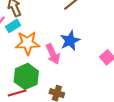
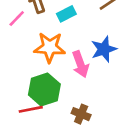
cyan rectangle: (13, 26) -> (66, 14), moved

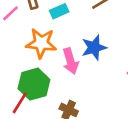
red line: (31, 109) -> (20, 103), turned -50

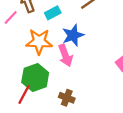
blue star: (94, 48) -> (73, 35), moved

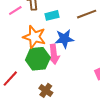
green hexagon: (35, 78) -> (38, 59), moved

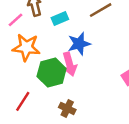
orange star: (34, 37) -> (26, 47), moved

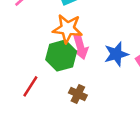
blue star: (79, 44) -> (116, 54), moved
orange star: (26, 47) -> (67, 29), moved

